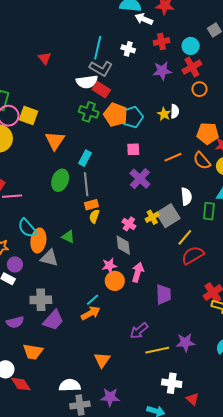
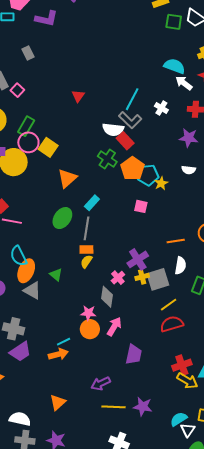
white semicircle: (175, 111) -> (189, 170), moved, turned 80
yellow star: (164, 114) -> (161, 183), moved
orange line: (173, 157) -> (176, 241), moved
purple cross: (140, 179) -> (138, 259), moved

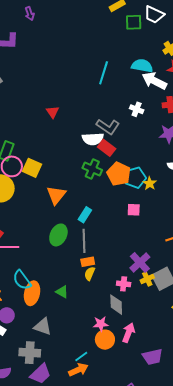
white arrow: (184, 83) -> (154, 81), size x1.4
cyan line: (132, 99) -> (104, 73), moved
pink cross: (118, 278) -> (124, 284), turned -32
gray triangle: (32, 290) -> (43, 327), moved
purple trapezoid: (134, 354) -> (153, 357), turned 75

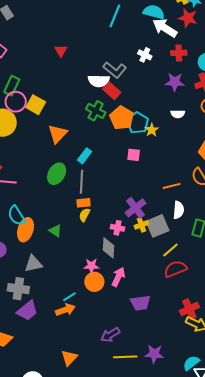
cyan pentagon: (135, 178) -> (138, 123), turned -30
gray triangle: (43, 327) -> (33, 264), turned -36

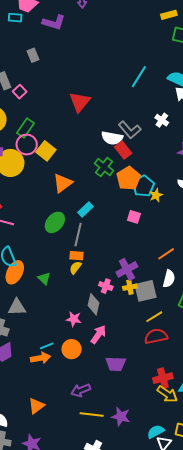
red triangle: (61, 51) -> (80, 102), size x1.6
orange line: (172, 186) -> (166, 254), turned -30
orange circle: (94, 282) -> (72, 349), moved

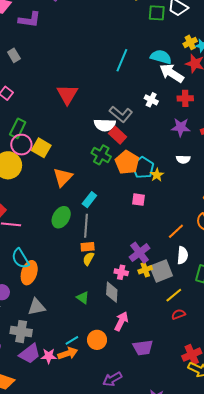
green triangle: (44, 278) -> (83, 298), moved
pink star: (74, 319) -> (49, 356), moved
red semicircle: (156, 336) -> (178, 314), size x0.6

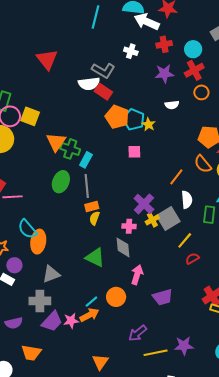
green cross: (101, 155) -> (70, 149), moved
green triangle: (83, 298) -> (95, 258), size x1.5

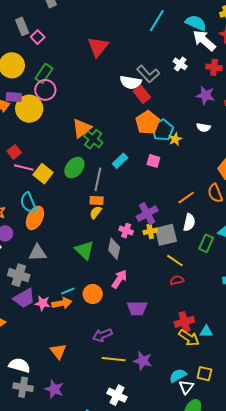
yellow square: (30, 116) -> (43, 174), moved
cyan rectangle: (86, 160) -> (120, 161), moved
yellow line: (185, 240) -> (175, 261), turned 66
orange triangle: (100, 362) -> (58, 351), turned -30

